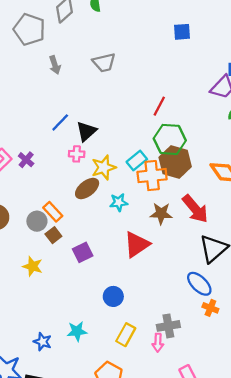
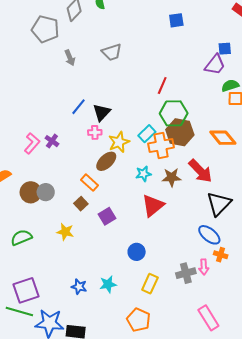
cyan star: (119, 202) -> (143, 174), moved
orange rectangle: (53, 212) -> (90, 183), moved
gray circle: (37, 221) -> (46, 192), moved
blue star: (42, 342) -> (79, 287), moved
pink arrow: (158, 343) -> (204, 267), moved

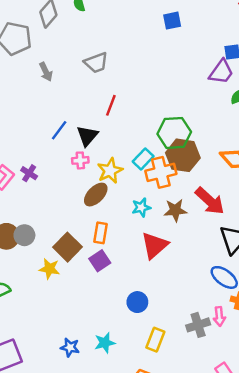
red line: (162, 85) -> (111, 105), moved
orange rectangle: (90, 183) -> (100, 233), moved, turned 60
brown square: (81, 204) -> (67, 247), size x1.6
yellow star: (65, 232) -> (49, 269), moved

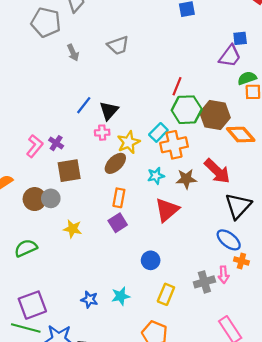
red line: (111, 105) -> (177, 86), moved
brown hexagon: (183, 155) -> (215, 115), moved
brown square: (67, 247) -> (69, 171), moved, turned 35

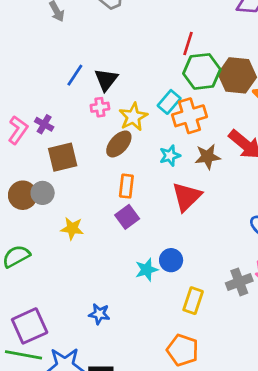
cyan star: (121, 296) -> (147, 270), moved

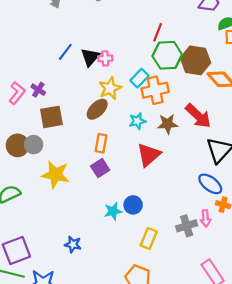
pink cross: (100, 107) -> (105, 58), moved
yellow star: (72, 228) -> (55, 175), size x1.5

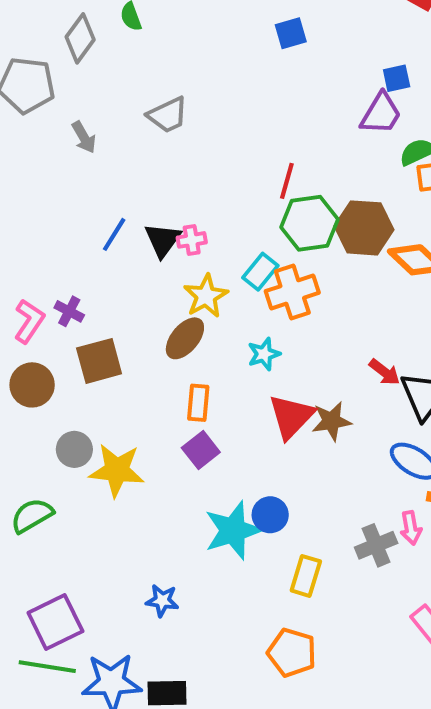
red arrow: (198, 116) -> (385, 372), moved, size x0.6
brown star: (168, 124) -> (331, 421), moved
brown circle: (18, 145) -> (32, 385), moved
gray circle: (34, 145) -> (74, 449), moved
cyan star: (113, 211) -> (233, 530), size x1.6

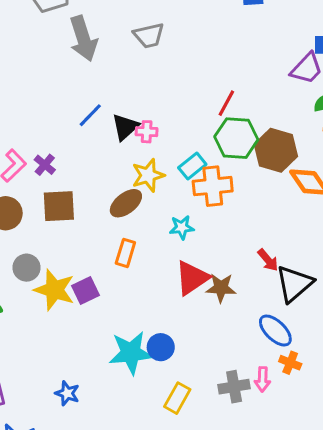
gray arrow: (84, 137) -> (83, 38), size x1.8
purple square: (201, 450) -> (85, 290), moved

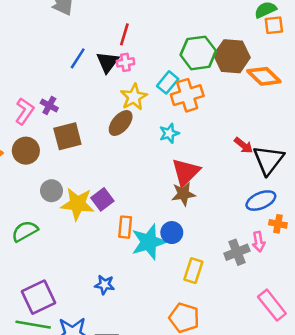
red line: (226, 103) -> (124, 34), moved
orange rectangle: (125, 253) -> (125, 227), moved
brown star: (221, 288) -> (183, 194), moved
blue ellipse: (275, 331) -> (261, 201), turned -56

